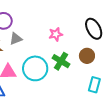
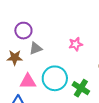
green cross: (61, 61) -> (81, 88), moved

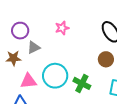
pink star: (76, 44) -> (62, 28), moved

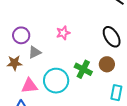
green cross: (82, 83) -> (83, 69), moved

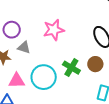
pink star: (63, 33) -> (54, 30), size x1.5
gray triangle: (35, 52) -> (24, 47), turned 40

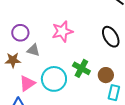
brown circle: (95, 64) -> (106, 75), moved
pink triangle: (17, 81) -> (27, 83), turned -30

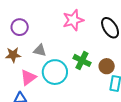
pink star: (62, 31) -> (73, 20), moved
gray triangle: (33, 50) -> (40, 50), moved

